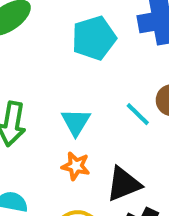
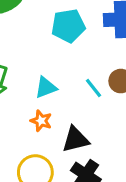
cyan triangle: (76, 122) -> (46, 87), turned 30

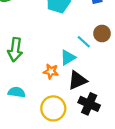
cyan triangle: (46, 87) -> (68, 58), moved

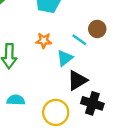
orange star: (51, 71) -> (44, 41), moved

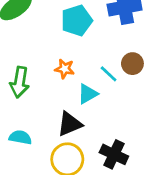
black triangle: (77, 80) -> (70, 124), moved

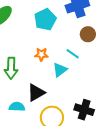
brown circle: (132, 64) -> (88, 34), moved
black triangle: (70, 124) -> (36, 93), moved

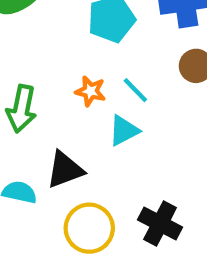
cyan line: (73, 54) -> (135, 90), moved

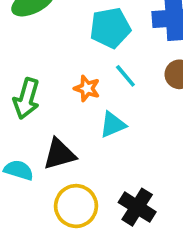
cyan line: (135, 90) -> (125, 76), moved

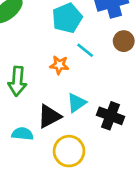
cyan triangle: (113, 125) -> (77, 103), moved
black cross: (137, 207) -> (110, 116), moved

